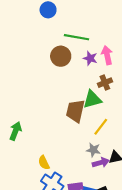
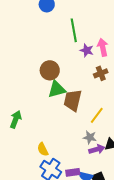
green line: (77, 37) -> (74, 30), turned 70
brown circle: (61, 56) -> (50, 70), moved
green triangle: (92, 99) -> (57, 89), moved

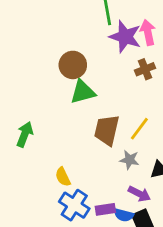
purple star: (87, 50) -> (125, 37), size x1.6
brown trapezoid: (73, 100) -> (107, 130), moved
purple arrow: (97, 149) -> (139, 194), moved, turned 42

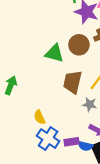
brown circle: (73, 65) -> (79, 45), moved
green triangle: (83, 92) -> (54, 53), turned 30

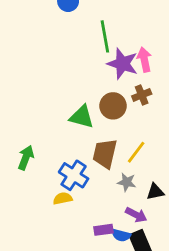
yellow semicircle: (40, 117) -> (63, 198), turned 104
blue cross: (48, 139) -> (74, 175), moved

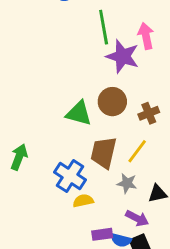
pink arrow: (144, 60) -> (146, 36), moved
brown cross: (142, 95) -> (149, 113), moved
yellow semicircle: (63, 198) -> (83, 201), moved

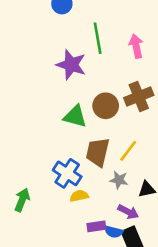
purple star: (123, 56) -> (71, 65), moved
brown cross: (149, 113) -> (139, 96), moved, size x1.5
green arrow: (19, 157) -> (22, 200), moved

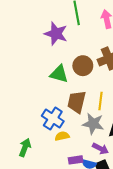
yellow line: (128, 151) -> (100, 101), turned -30
gray star: (119, 180) -> (93, 124), size x1.5
green arrow: (22, 200) -> (25, 147), moved

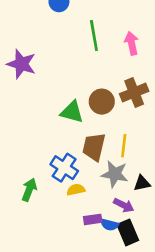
purple star: (56, 34) -> (21, 64), moved
green arrow: (25, 147) -> (29, 190), moved

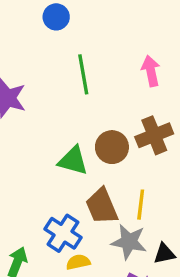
green line: (94, 35) -> (83, 74), moved
brown trapezoid: (94, 147) -> (102, 206), turned -36

